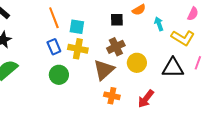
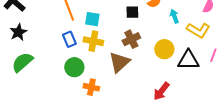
yellow circle: (137, 63) -> (164, 49), moved
orange cross: (112, 96) -> (91, 87), moved

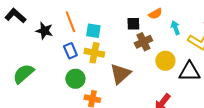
black star: (18, 32) -> (44, 31), moved, turned -30
brown cross: (131, 39) -> (143, 42), moved

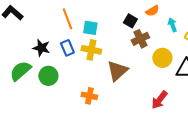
black square: (133, 24) -> (130, 21), turned 32
black star: (44, 31) -> (41, 48), moved
green circle: (75, 79) -> (48, 76), moved

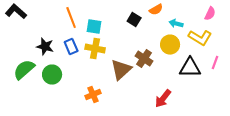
cyan arrow: (172, 25) -> (176, 24), turned -56
brown cross: (140, 39) -> (144, 59), moved, turned -30
yellow circle: (162, 58) -> (170, 45), moved
orange cross: (89, 96) -> (93, 95), turned -35

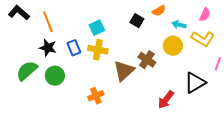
pink semicircle: (210, 14) -> (205, 15), moved
orange line: (71, 18) -> (48, 22), moved
cyan square: (94, 27) -> (97, 28), turned -35
black triangle: (190, 68) -> (195, 83), moved, turned -30

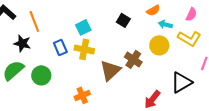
orange semicircle: (159, 11) -> (153, 10), moved
black star: (48, 48) -> (22, 43), moved

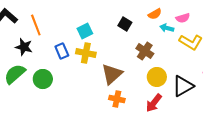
pink semicircle: (191, 14) -> (183, 18), moved, turned 48
yellow circle: (159, 45) -> (157, 77), moved
brown cross: (133, 59) -> (145, 51), moved
orange cross: (82, 95) -> (117, 99), moved, turned 35

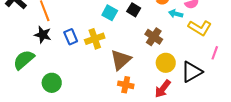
cyan square: (85, 31) -> (110, 13), moved, turned -35
black star: (24, 47) -> (43, 35), moved
yellow cross: (86, 53) -> (95, 39), turned -30
green circle: (43, 79) -> (52, 83), moved

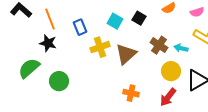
cyan arrow: (176, 14) -> (181, 48), moved
blue rectangle: (71, 37) -> (80, 27), moved
brown triangle: (121, 60) -> (126, 54), moved
green circle: (52, 83) -> (59, 81), moved

